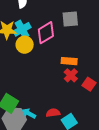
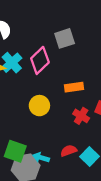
yellow circle: (25, 45) -> (39, 106), moved
red cross: (71, 75) -> (81, 116), moved

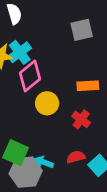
pink diamond: (40, 60) -> (30, 76), moved
red cross: (81, 116) -> (81, 119), moved

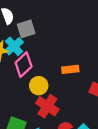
gray square: (82, 30) -> (26, 29), moved
red cross: (81, 119) -> (47, 106), moved, size x1.5

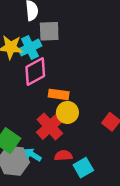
orange rectangle: (70, 69) -> (59, 94), moved
yellow circle: (39, 86) -> (67, 112), moved

